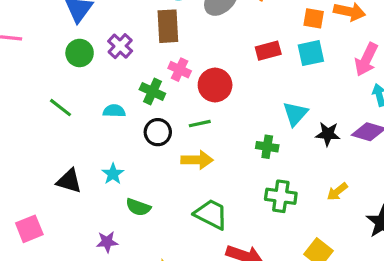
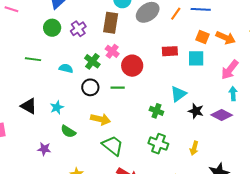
green line: (60, 108) -> (33, 59), turned -42
yellow arrow: (197, 160) -> (101, 119), moved
yellow arrow: (337, 192) -> (194, 148), turned -48

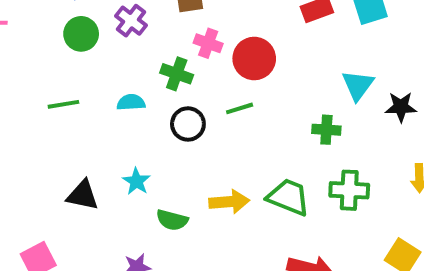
yellow arrow: (101, 119) -> (229, 202), moved
green trapezoid: (113, 145) -> (288, 197), moved

